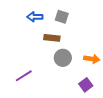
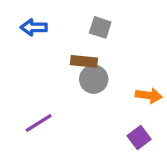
blue arrow: (35, 17) -> (34, 27), moved
gray circle: (63, 58) -> (94, 79), moved

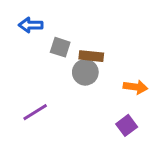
gray square: (100, 27) -> (60, 47), moved
brown rectangle: (84, 61) -> (91, 56), moved

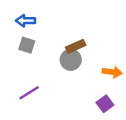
gray square: (60, 47) -> (27, 45), moved
brown rectangle: (91, 56) -> (76, 46), turned -30

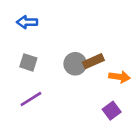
gray square: (27, 45) -> (28, 62), moved
brown rectangle: (76, 46) -> (93, 61), moved

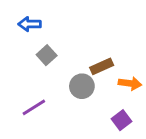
gray square: (28, 62) -> (47, 55), moved, turned 30
gray circle: (75, 64) -> (82, 86), moved

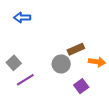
gray square: (47, 55) -> (14, 63), moved
purple square: (121, 120) -> (81, 86), moved

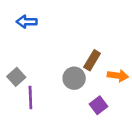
brown rectangle: (76, 49) -> (92, 60), turned -35
purple line: (25, 80) -> (30, 97), turned -60

